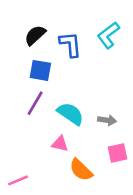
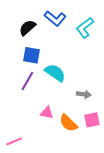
blue L-shape: (70, 44) -> (55, 18), moved, turned 135
cyan semicircle: (70, 114) -> (55, 73), moved
orange semicircle: (81, 170) -> (68, 123), moved

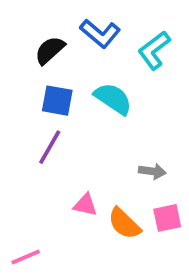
cyan semicircle: (55, 73) -> (113, 99), moved

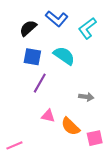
purple line: (50, 147) -> (40, 83), moved
pink square: (167, 218) -> (95, 138), moved

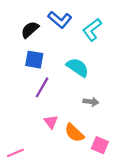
cyan semicircle: (64, 56) -> (78, 67), moved
pink triangle: (48, 116) -> (51, 122), turned 40
pink square: (95, 138) -> (100, 145), turned 35

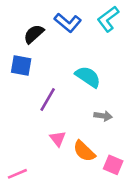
cyan L-shape: (92, 30) -> (108, 19), moved
blue square: (34, 60) -> (21, 65), moved

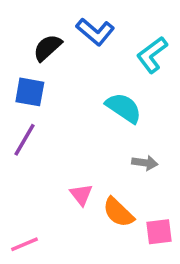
cyan L-shape: (108, 19) -> (152, 55), moved
purple line: (48, 99) -> (24, 140), moved
pink square: (113, 165) -> (159, 232), turned -30

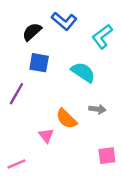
blue square: (30, 92) -> (39, 63), moved
pink triangle: (81, 195) -> (46, 135), moved
orange semicircle: (118, 212) -> (66, 119), moved

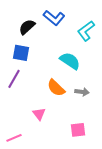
blue square: (39, 63) -> (21, 53), moved
orange semicircle: (66, 119) -> (56, 88), moved
pink square: (107, 156) -> (78, 130), moved

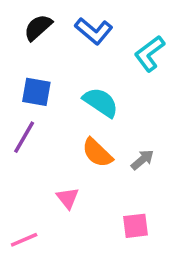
black semicircle: (27, 27) -> (38, 27), moved
cyan semicircle: (70, 61) -> (101, 102), moved
gray arrow: (82, 92) -> (142, 160), turned -48

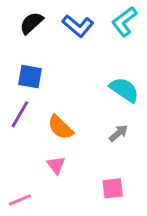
cyan L-shape: (149, 54) -> (124, 21), moved
cyan semicircle: (101, 102) -> (124, 90), moved
orange semicircle: (97, 153) -> (60, 127), moved

